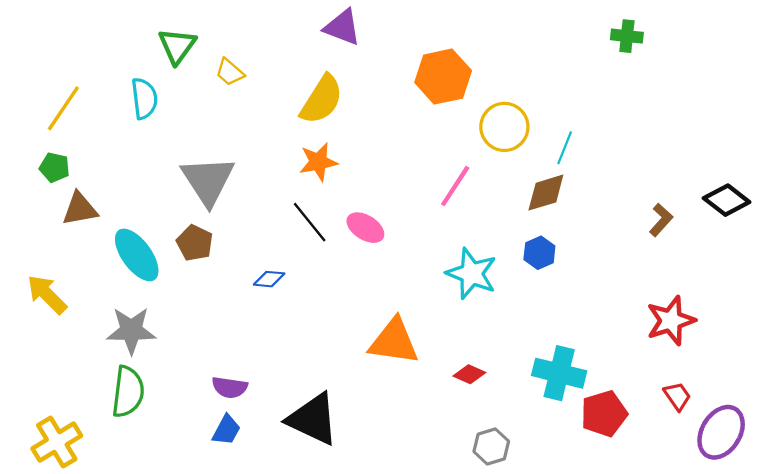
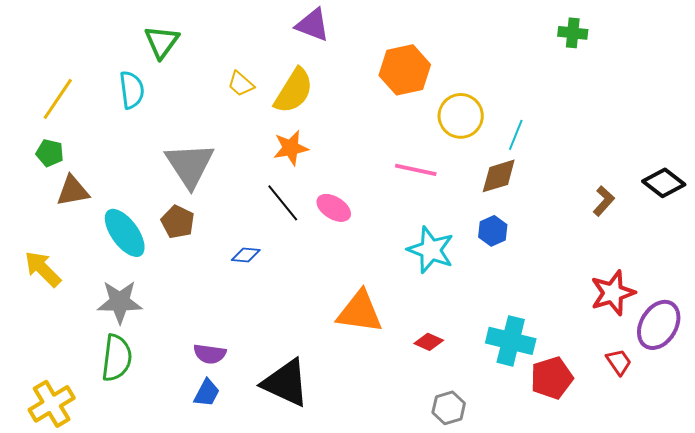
yellow trapezoid: (230, 72) -> (241, 84), moved
pink line: (455, 186) -> (416, 170), turned 69
purple ellipse: (721, 432) -> (659, 325), moved

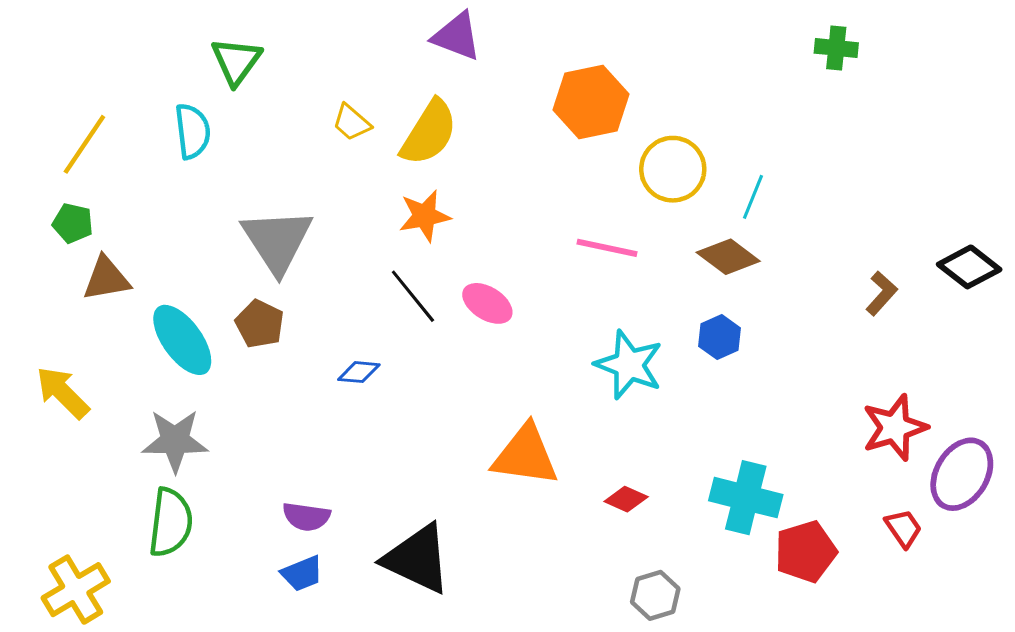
brown diamond: (499, 176) -> (728, 257), turned 54
blue trapezoid: (207, 393) -> (302, 574), turned 40

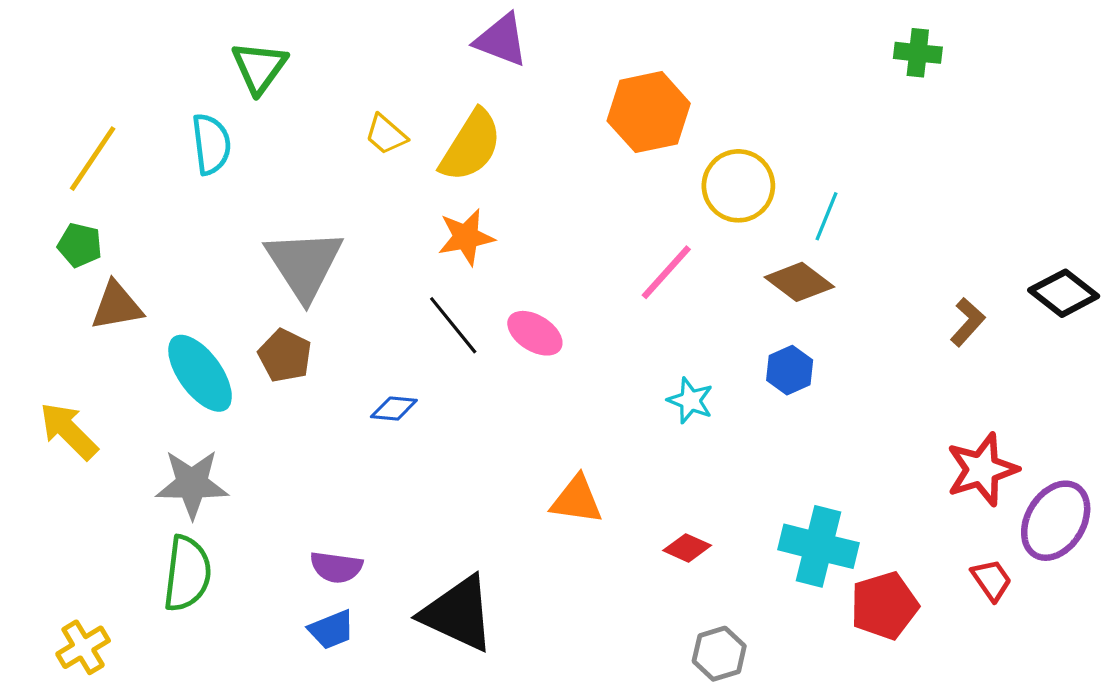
pink line: (607, 248) -> (666, 272), turned -60
cyan star: (629, 365) -> (690, 401), size x0.6
orange triangle: (525, 455) -> (577, 500), size x0.7
yellow cross: (76, 590) -> (83, 647), size x0.7

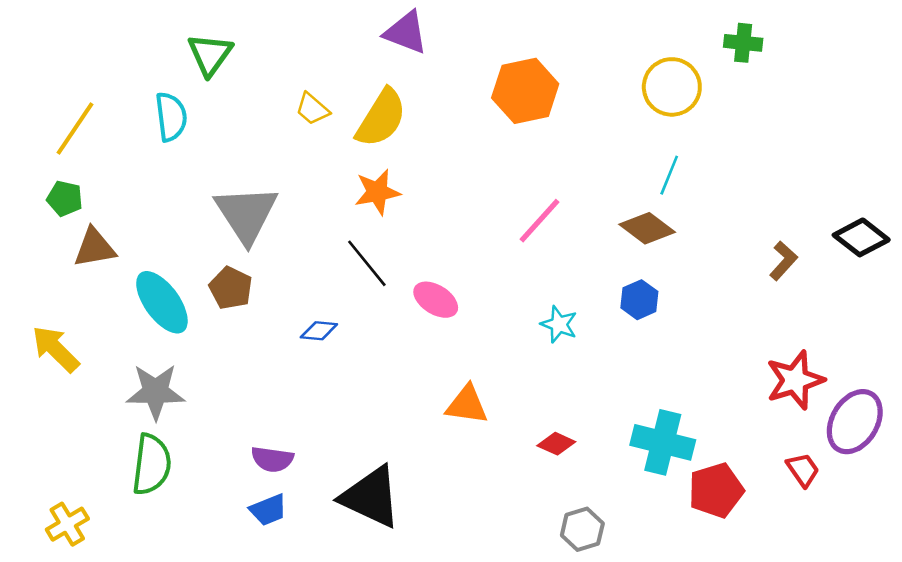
yellow circle: (738, 186) -> (672, 87), moved
pink ellipse: (535, 333) -> (436, 300), moved

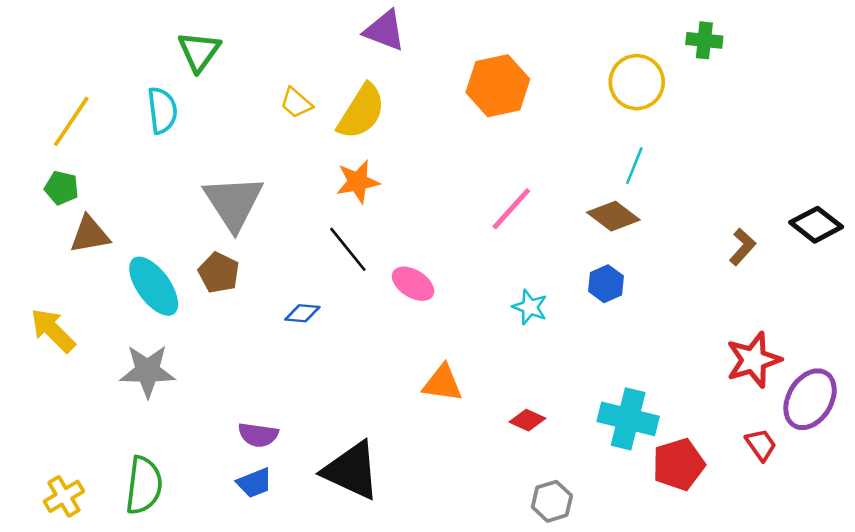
green semicircle: (152, 464) -> (144, 485), moved

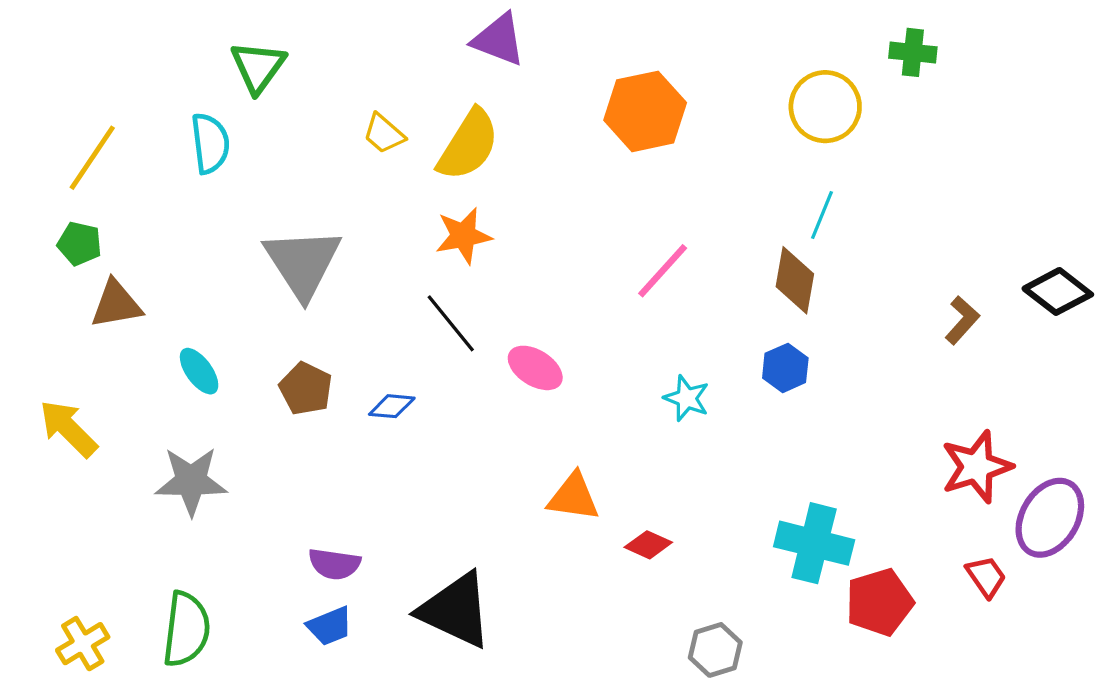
brown diamond: (613, 216) -> (795, 280), turned 63
brown pentagon: (219, 273) -> (306, 389), moved
cyan ellipse: (154, 286) -> (199, 371), size x0.6
red diamond: (527, 420) -> (648, 545), moved

